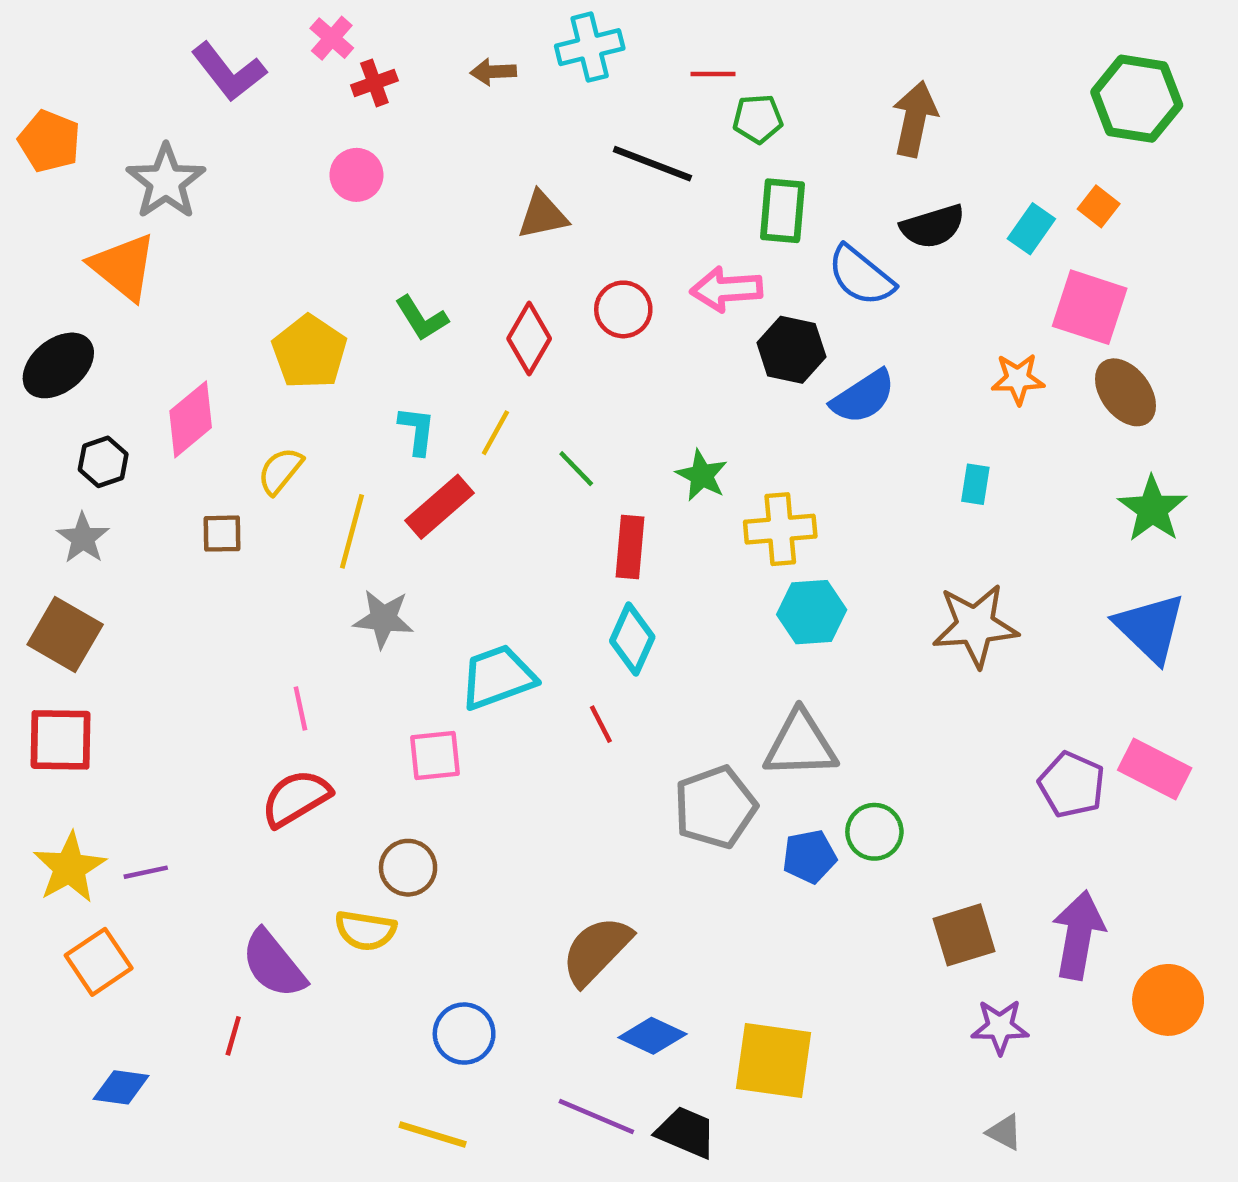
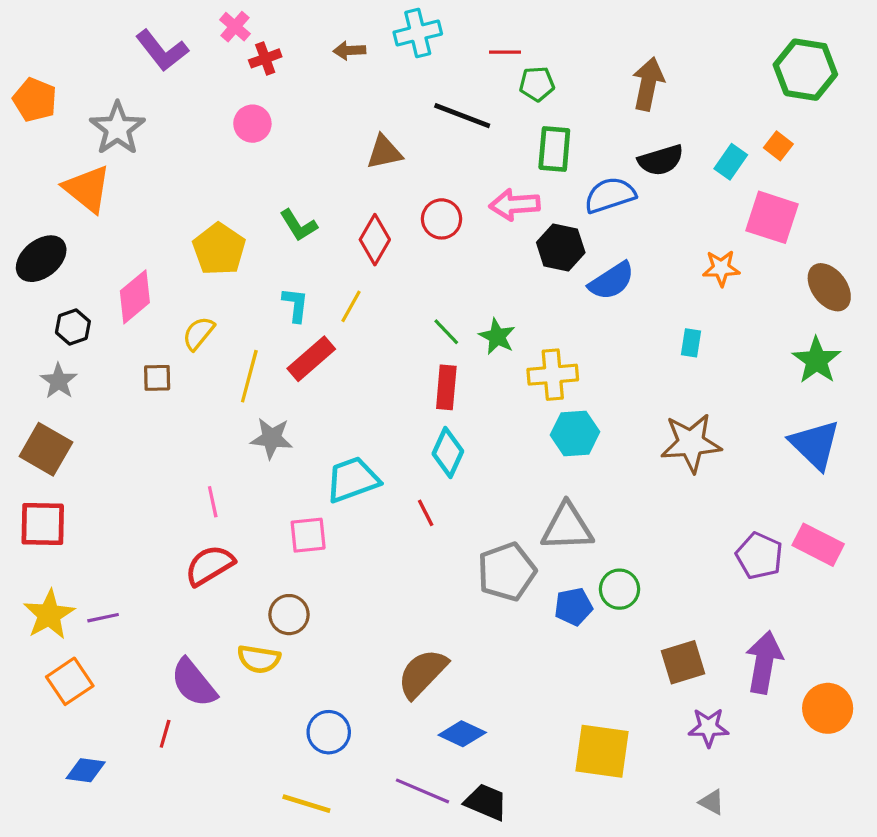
blue semicircle: (861, 276) -> (610, 195), turned 123
brown ellipse: (1125, 392) -> (829, 287), moved
green line: (576, 469) -> (446, 332), moved
yellow square: (773, 1060) -> (602, 751), moved

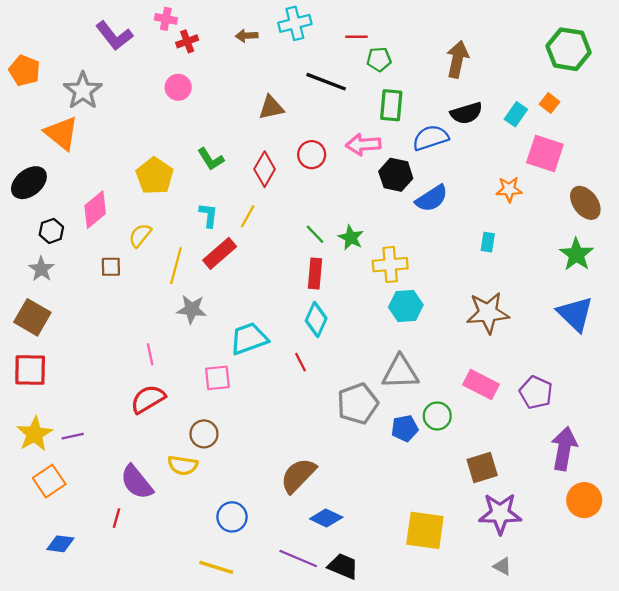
pink cross: (235, 27) -> (166, 19), turned -30
pink rectangle: (818, 545) -> (481, 385), moved
purple arrow: (764, 662) -> (564, 448), moved
purple star: (708, 727) -> (500, 514), size x1.5

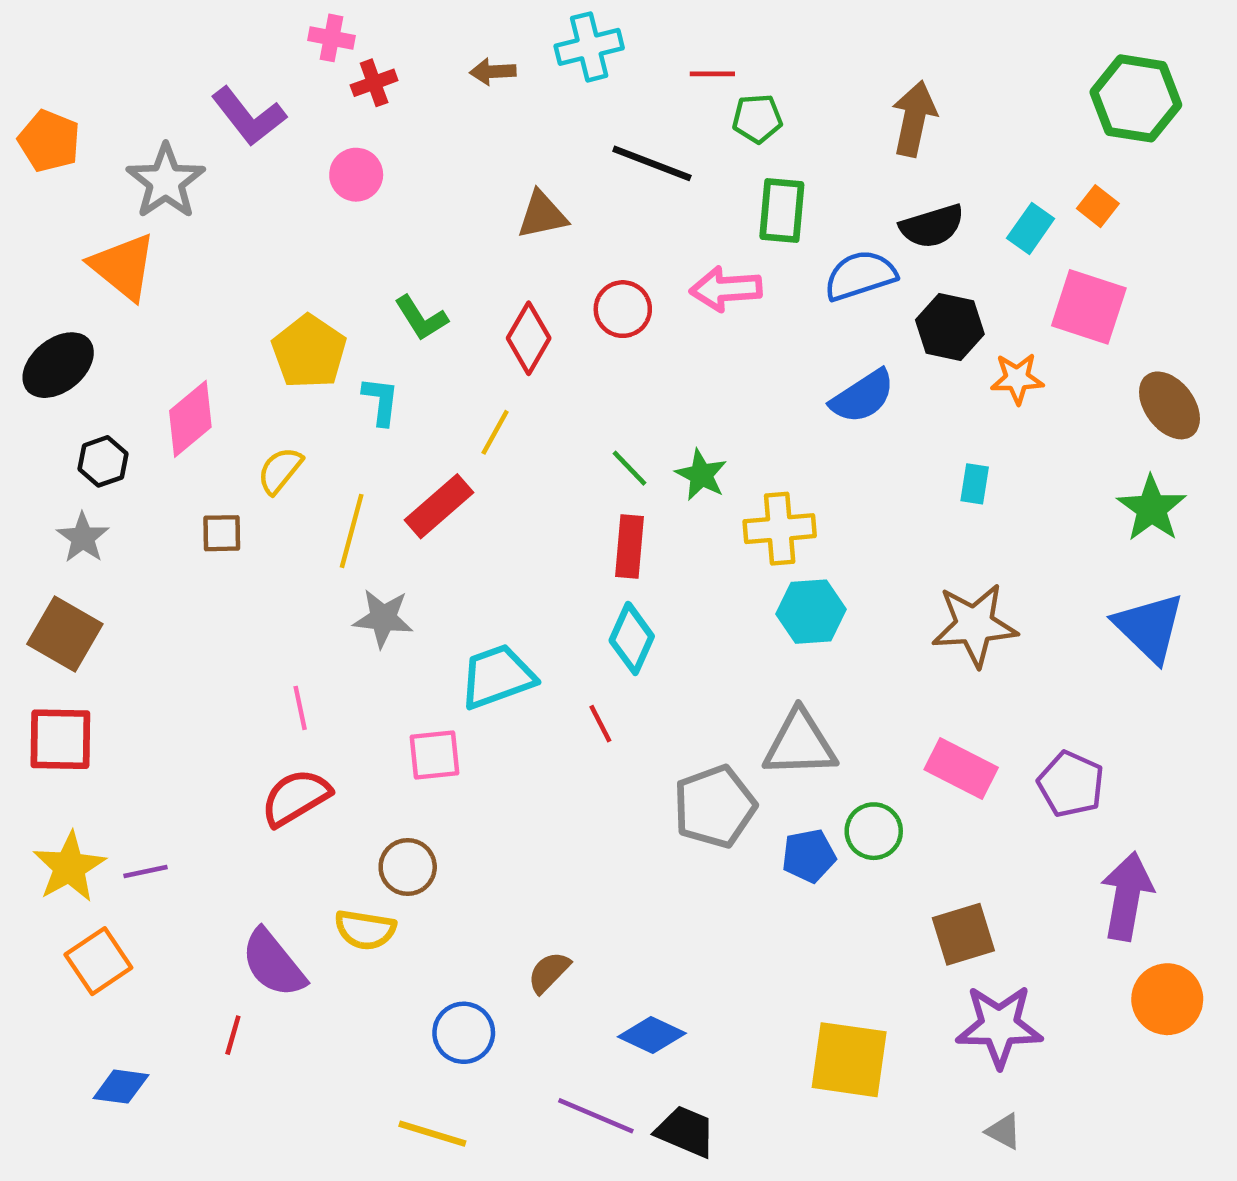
purple L-shape: (114, 36) -> (249, 116), moved
black hexagon: (396, 175) -> (950, 327), moved
cyan L-shape: (208, 215) -> (381, 401), moved
brown semicircle: (298, 475) -> (549, 972), moved, size x0.6

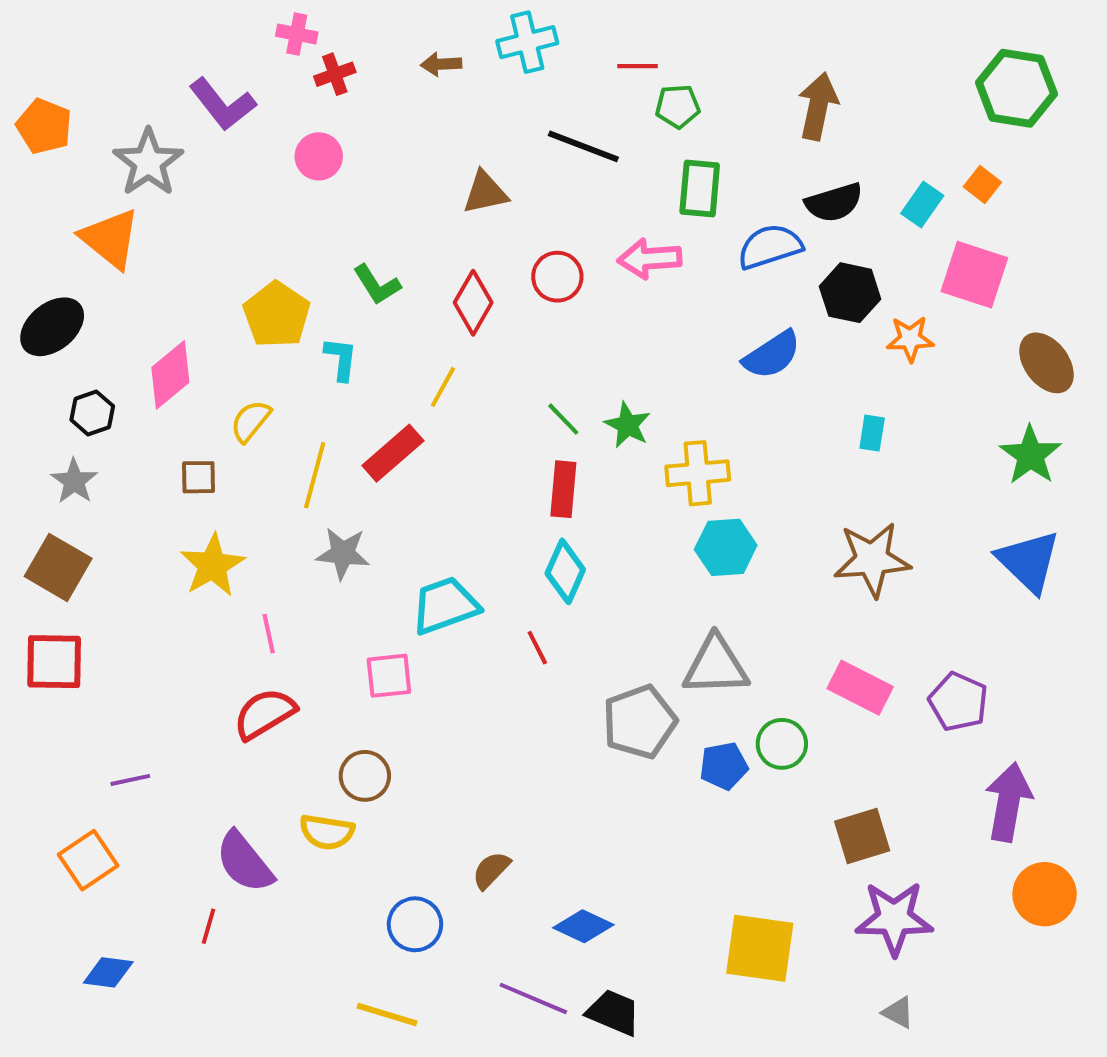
yellow star: (69, 867) -> (212, 565), moved

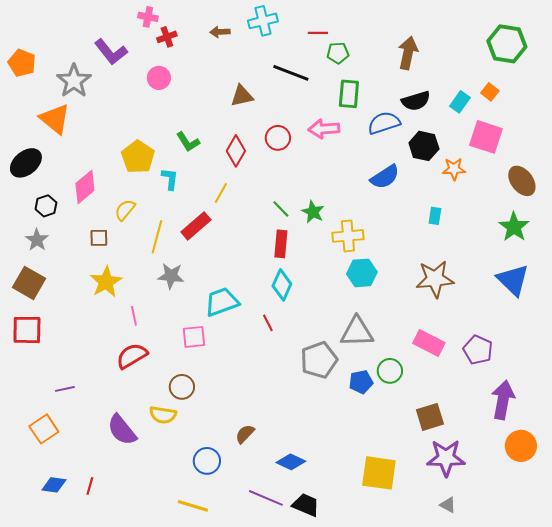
red line: (208, 926) -> (90, 486), moved

